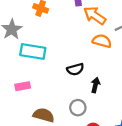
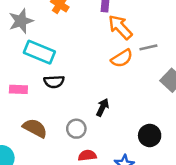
orange semicircle: (102, 41) -> (122, 58), turned 120
black semicircle: (75, 69) -> (54, 82), moved

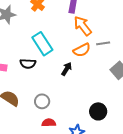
cyan rectangle: (39, 52) -> (42, 44), moved, turned 30
black arrow: (103, 107) -> (67, 69), moved

